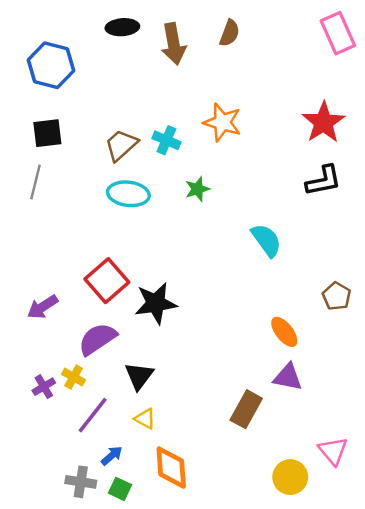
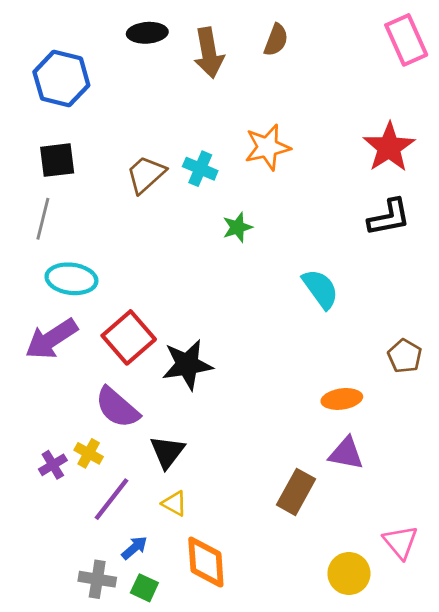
orange star: (222, 122) -> (267, 147), turned -30
cyan ellipse: (128, 194) -> (71, 279), moved
purple arrow: (43, 307) -> (51, 339), moved, size x1.4
orange ellipse: (284, 332) -> (342, 399), turned -60
purple semicircle: (97, 339) -> (117, 408), turned -105

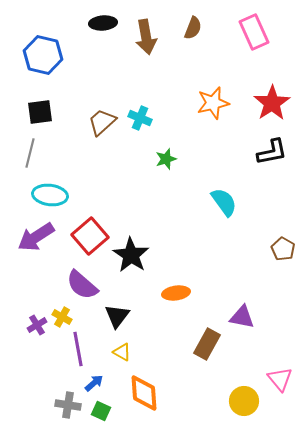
pink rectangle: (406, 40) -> (254, 32), moved
orange star: (267, 147) -> (213, 103), moved
black star: (187, 365) -> (131, 255), turned -30
orange ellipse: (342, 399) -> (176, 293), moved
purple line: (111, 499) -> (78, 349), turned -48

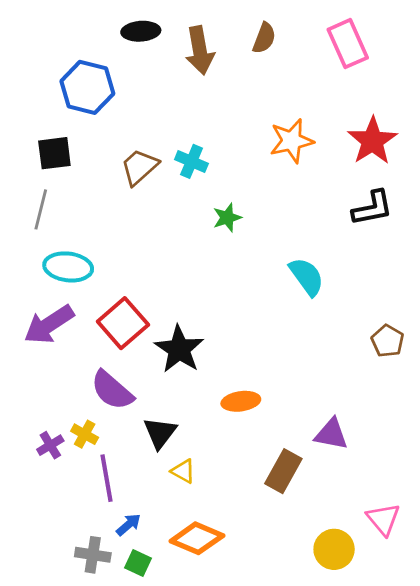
blue hexagon: (43, 55) -> (87, 87), moved
yellow triangle: (122, 352) -> (183, 471), moved
orange diamond: (144, 393) -> (197, 538), turned -63

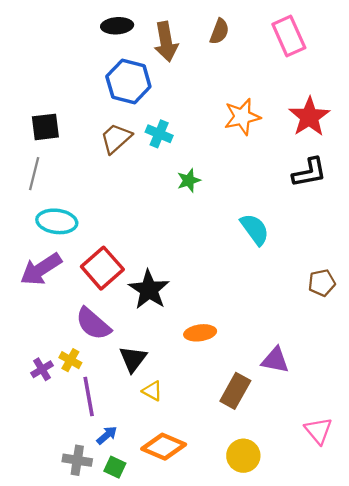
blue hexagon: (87, 87) -> (128, 81), moved
brown pentagon: (388, 341) -> (322, 283), turned 30
yellow circle: (334, 549) -> (243, 456), moved

